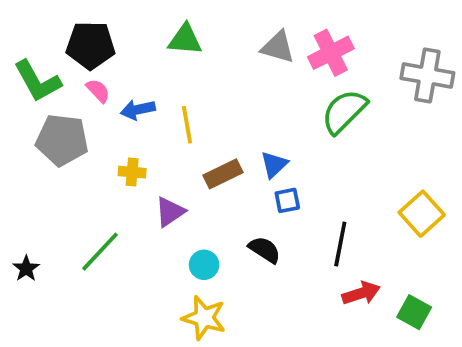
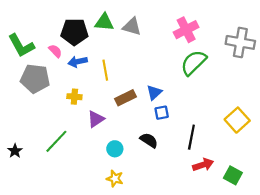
black pentagon: (90, 45) -> (74, 32), moved
gray triangle: (278, 47) -> (132, 26), moved
yellow star: (204, 318) -> (115, 179), size x0.7

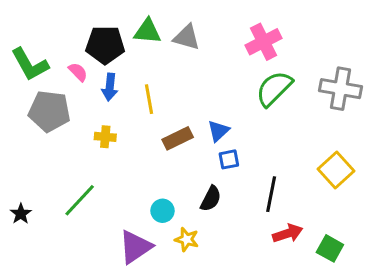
gray cross: (240, 42) -> (340, 89), moved
blue arrow: (78, 62) -> (110, 87), turned -72
purple triangle: (96, 119) -> (135, 247), moved, size x1.4
black semicircle: (149, 140) -> (211, 199), turned 84
yellow star: (115, 179) -> (187, 239), moved

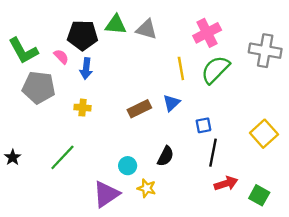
gray cross: (340, 89) -> (265, 51), moved
yellow line: (149, 99) -> (181, 68), moved
blue square: (229, 159) -> (203, 125), moved
black star: (21, 214) -> (13, 157), moved

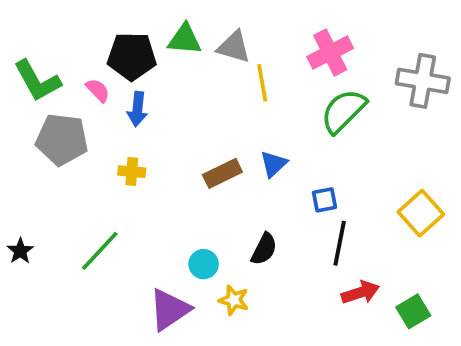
yellow line: (181, 68) -> (262, 83), moved
green square: (259, 195) -> (413, 311), turned 30

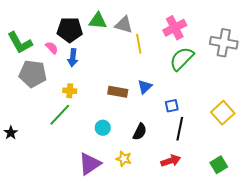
brown rectangle: (222, 173) -> (118, 92), turned 36
green line: (100, 251) -> (60, 115), moved
cyan circle: (204, 264) -> (103, 128), moved
red arrow: (360, 292) -> (171, 161), moved

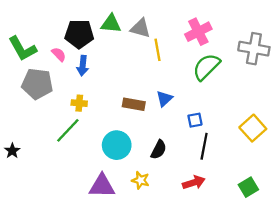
cyan circle: (103, 128) -> (117, 145), size x1.6
purple triangle: (90, 164) -> (102, 186), turned 35

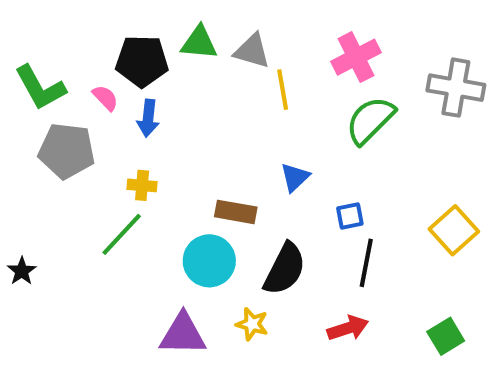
brown rectangle: (134, 104) -> (236, 212), moved
black semicircle: (159, 150) -> (285, 269), size x1.5

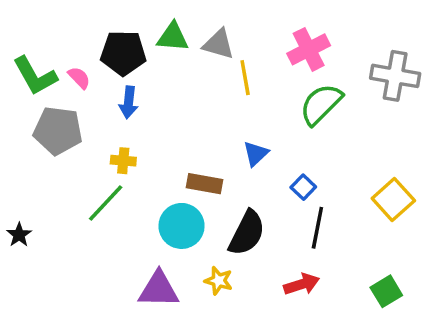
pink semicircle: (105, 98) -> (79, 78), moved
blue square: (350, 216) -> (303, 187), turned -35

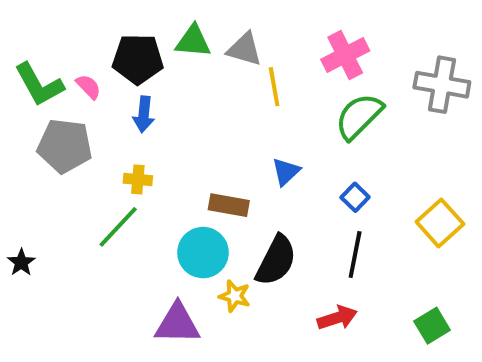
blue square: (303, 187) -> (355, 197), moved
yellow star: (219, 281) -> (235, 296), moved

